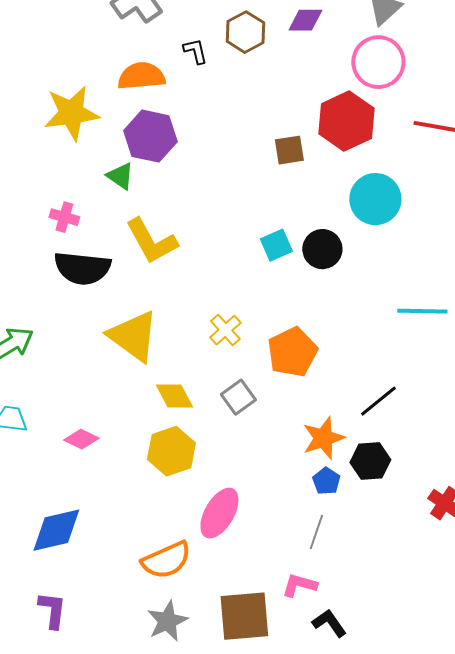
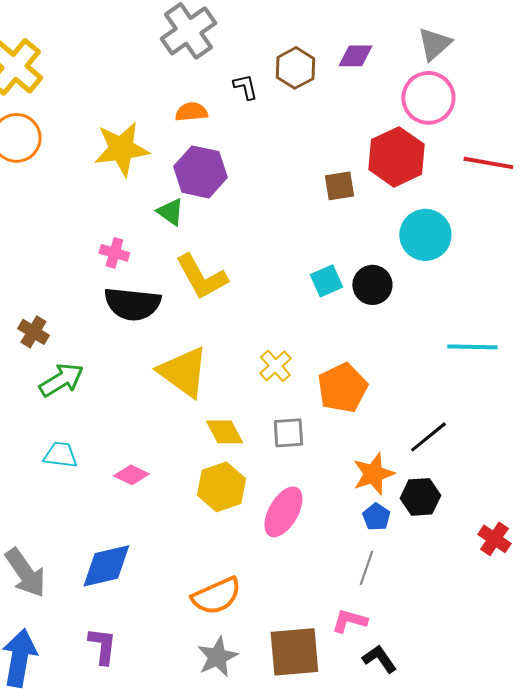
orange semicircle: (141, 76) -> (191, 112), size x0.7
gray square: (238, 397) -> (288, 433), turned 32
pink ellipse: (219, 513) -> (283, 512), moved

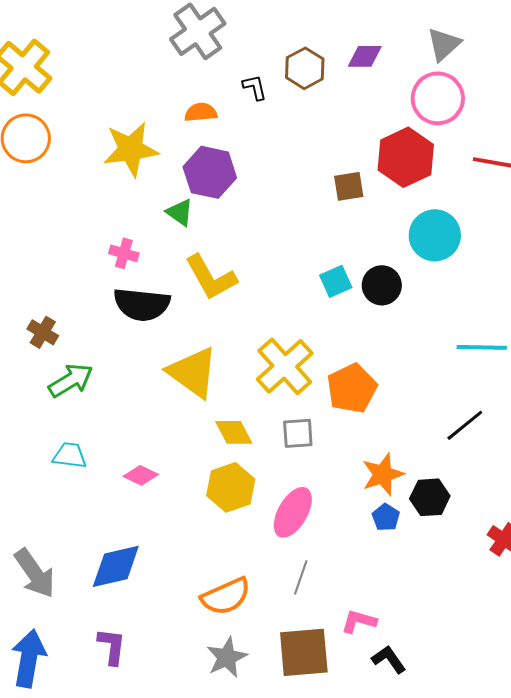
yellow cross: (275, 366) -> (285, 366), size x1.8
black line: (428, 437) -> (465, 425), moved
gray line: (366, 568) -> (301, 577), moved

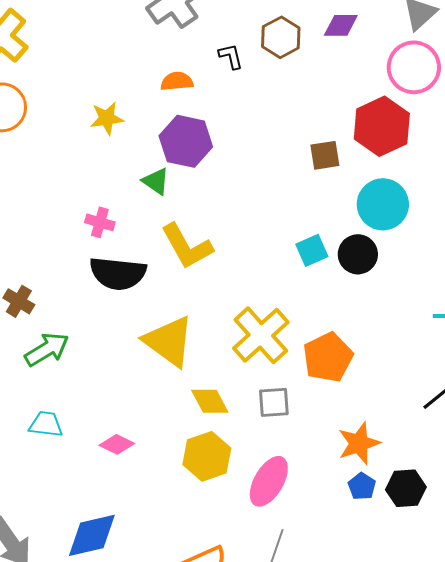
yellow star: (131, 149) -> (107, 118), size x0.6
cyan circle: (435, 235) -> (383, 204), moved
black hexagon: (430, 497) -> (406, 488), moved

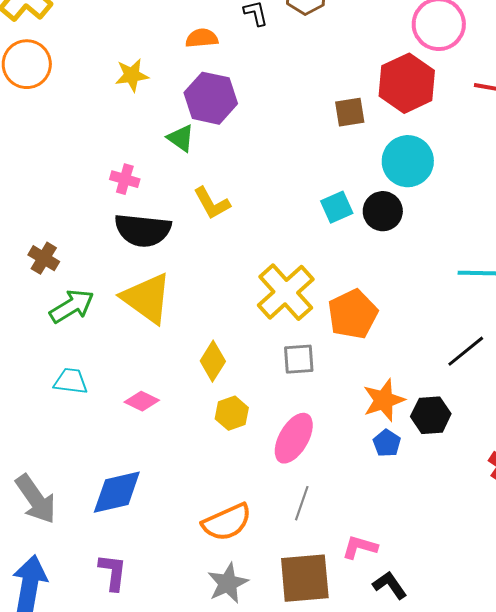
yellow L-shape: (187, 246) -> (212, 203), size x0.7
yellow triangle: (169, 341) -> (147, 298), moved
yellow diamond: (210, 401) -> (213, 361), moved, turned 60
yellow hexagon: (207, 456) -> (232, 413), size x0.7
black hexagon: (406, 488) -> (431, 415), moved

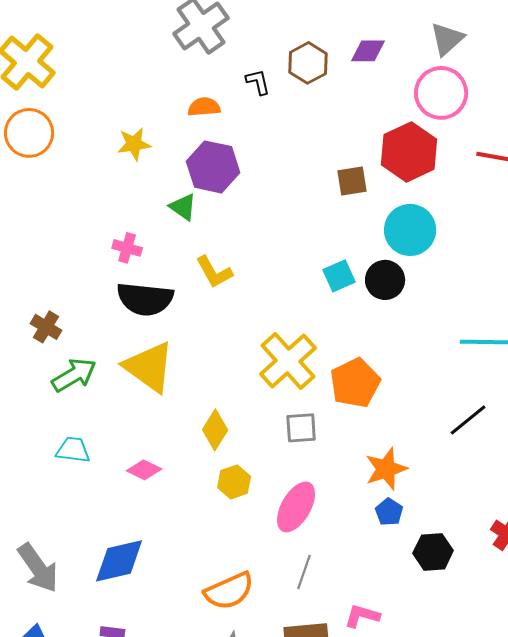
black hexagon: (431, 415) -> (433, 552), moved

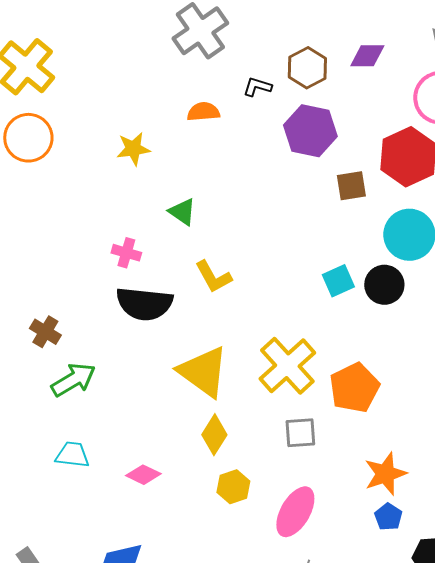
black L-shape: (258, 82) -> (257, 87), turned -60
purple hexagon: (213, 167) -> (310, 131), moved
yellow triangle: (149, 367) -> (203, 372), moved

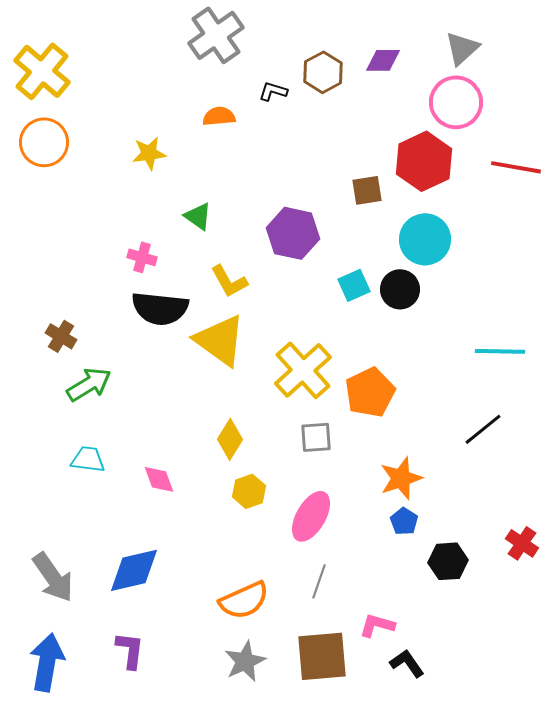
purple hexagon: (310, 131) -> (293, 233), moved
yellow triangle: (203, 372) -> (220, 340), moved
pink diamond: (143, 475) -> (159, 479), turned 44

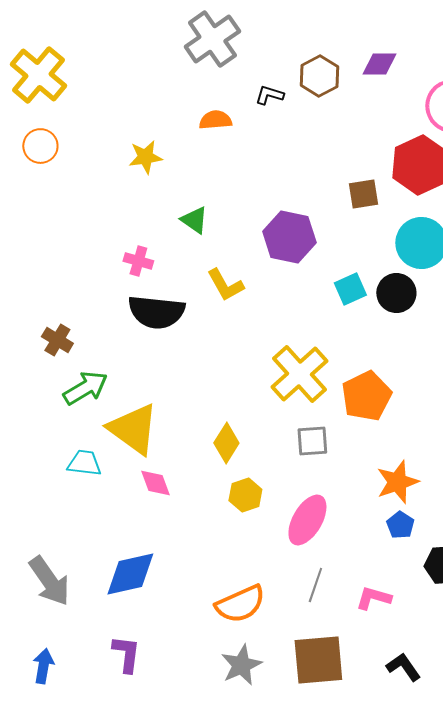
orange circle: (44, 142) -> (40, 146), size x0.7
yellow triangle: (220, 340) -> (133, 429), moved
pink L-shape: (377, 625) -> (373, 598), moved
blue arrow: (47, 662) -> (43, 666), size x0.6

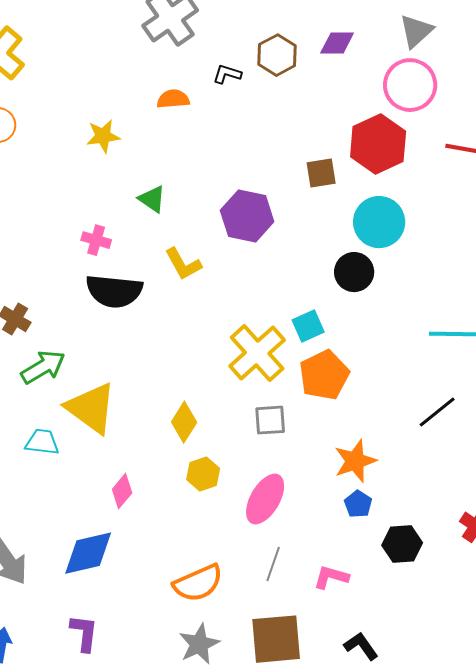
cyan square: (350, 289) -> (308, 326), moved
pink diamond: (155, 483) -> (122, 491), moved, turned 60

